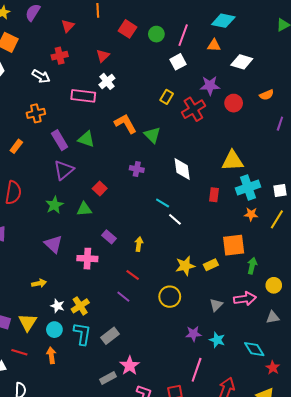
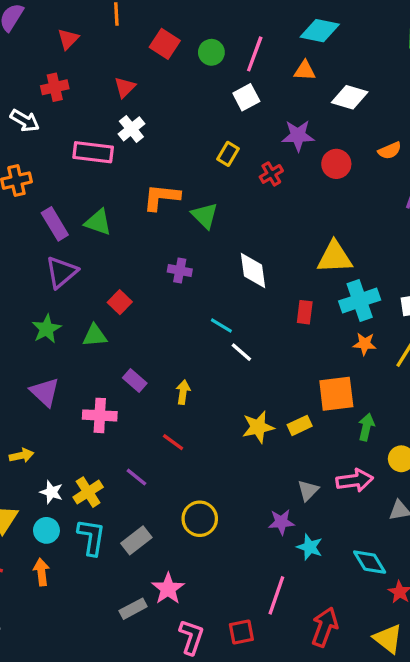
red cross: (193, 109) -> (271, 174), size x0.6
orange L-shape: (125, 124) -> (161, 197), turned -55
purple line: (123, 297) -> (136, 477), moved
yellow circle: (170, 297) -> (200, 519), moved
purple star: (193, 334) -> (281, 522), moved

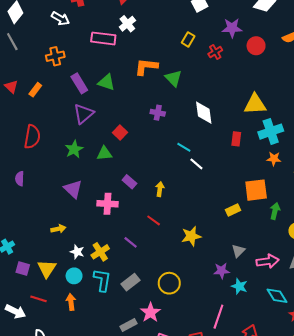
yellow star: (258, 427) -> (191, 236), moved
pink arrow: (355, 480) -> (268, 261), moved
yellow circle: (200, 519) -> (169, 283), moved

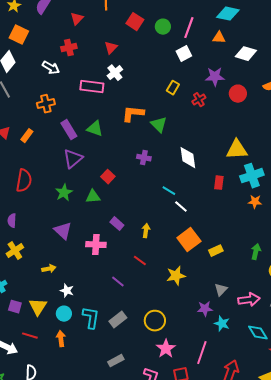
orange square: (256, 190) -> (189, 240), moved, turned -30
yellow cross: (100, 252) -> (15, 251), moved
pink star: (150, 312) -> (166, 349), moved

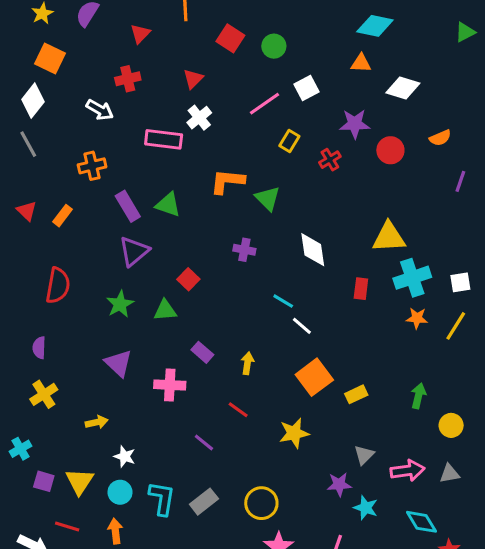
pink line: (189, 28) -> (265, 104), moved, turned 35

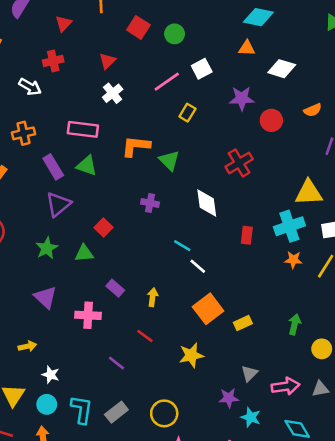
pink rectangle: (164, 139) -> (83, 129), moved
red cross: (330, 160) -> (239, 163), moved, size x1.5
yellow triangle: (389, 237) -> (309, 193), moved

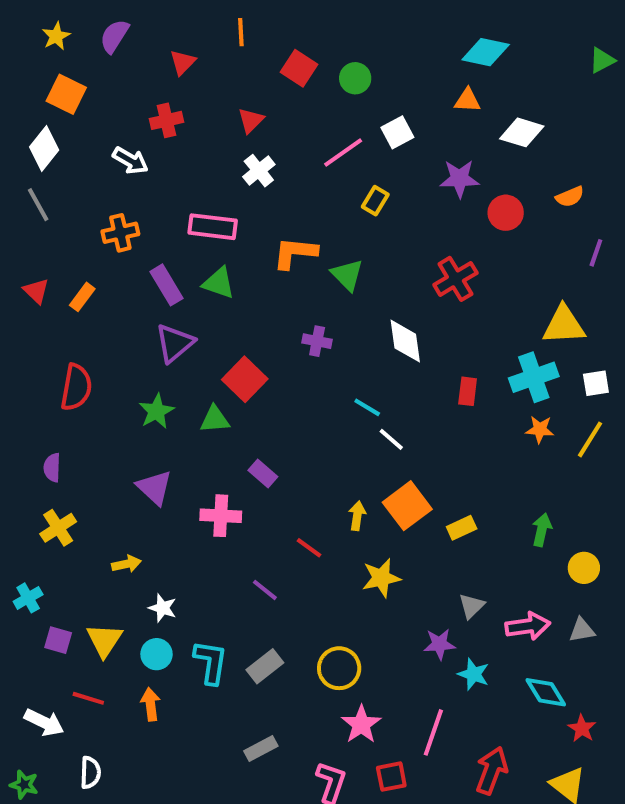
red square: (104, 228) -> (245, 379), size x1.5
yellow arrow: (153, 297) -> (357, 516), moved

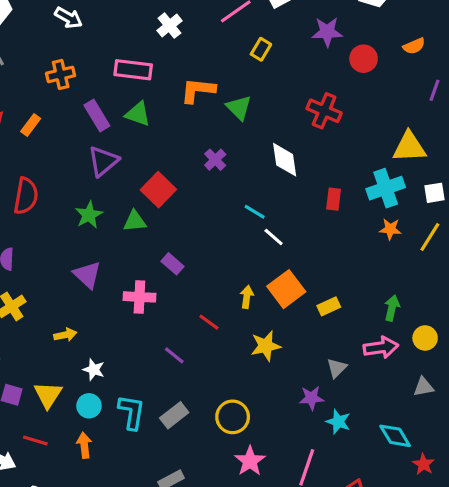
red cross: (455, 279) -> (324, 111), turned -36
purple cross: (317, 341) -> (215, 160), turned 35
pink arrow: (528, 626) -> (381, 347), moved

